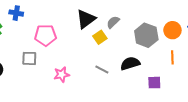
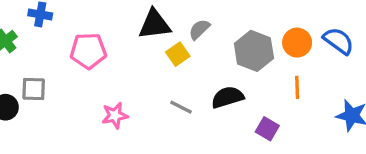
black triangle: (86, 19) -> (155, 24), turned 30
gray square: (29, 58) -> (34, 89), moved
purple square: (154, 83) -> (267, 129), turned 32

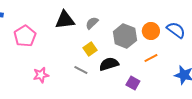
pink pentagon: (88, 51) -> (25, 36), turned -30
yellow square: (178, 54) -> (90, 49), moved
orange line: (297, 87) -> (151, 58), turned 64

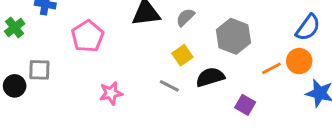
blue semicircle: (176, 30) -> (308, 27), turned 90
orange circle: (151, 31) -> (299, 61), moved

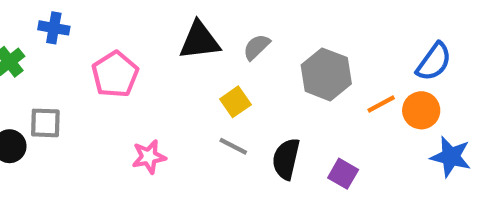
yellow square: (182, 55) -> (235, 102), moved
orange line: (271, 68) -> (381, 104), moved
black semicircle: (210, 77) -> (286, 159), moved, turned -60

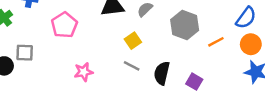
orange circle: (421, 110) -> (251, 44), moved

